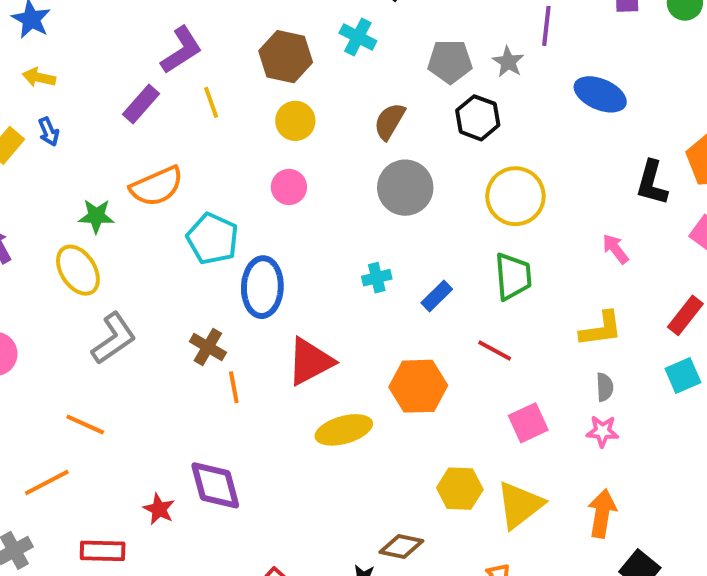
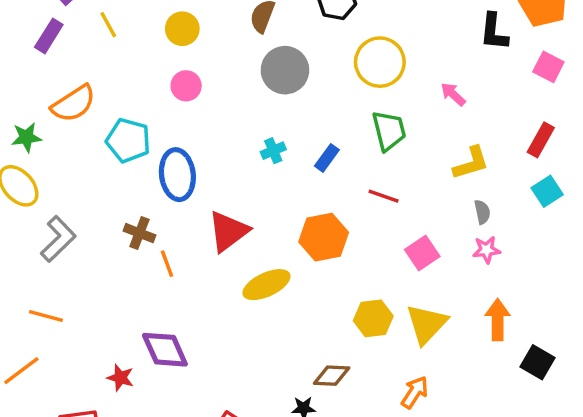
pink arrow: (615, 249) -> (453, 94), moved

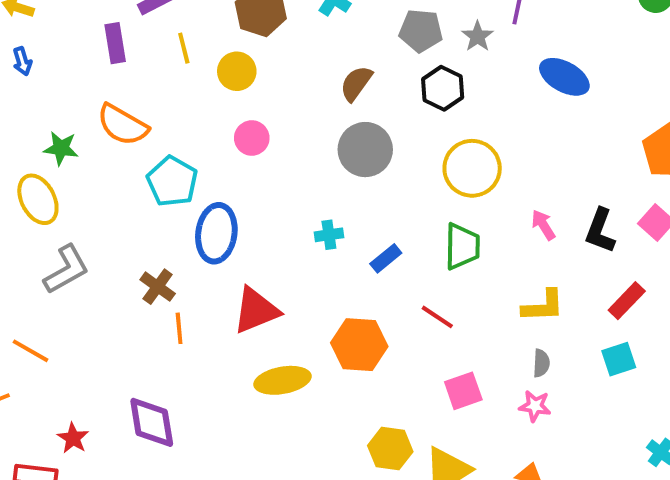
yellow circle: (182, 29) -> (237, 71), moved
black L-shape: (494, 32) -> (600, 231), moved
purple rectangle: (49, 36) -> (115, 43), turned -56
orange semicircle: (74, 104) -> (123, 125), turned 48
red star: (120, 378) -> (73, 438), moved

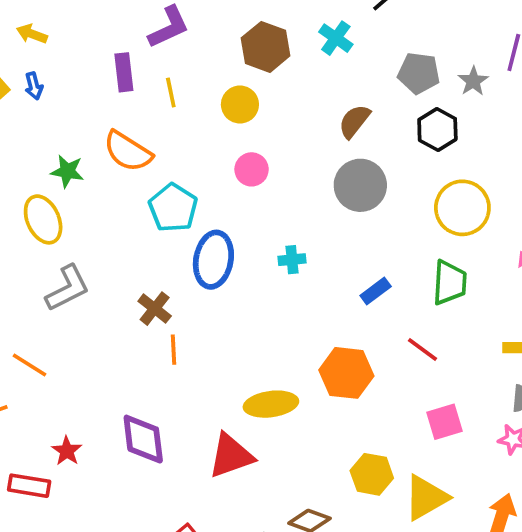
yellow line: (184, 48) -> (171, 93), moved
cyan cross: (329, 235) -> (292, 260), moved
red triangle: (256, 310) -> (231, 456), moved

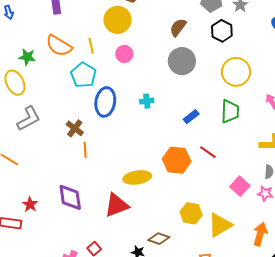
yellow line: (171, 93) -> (91, 46), moved
yellow circle: (240, 105) -> (118, 20), size x1.4
red line: (423, 350) -> (208, 152), moved
pink square: (445, 422) -> (240, 186), moved, turned -30

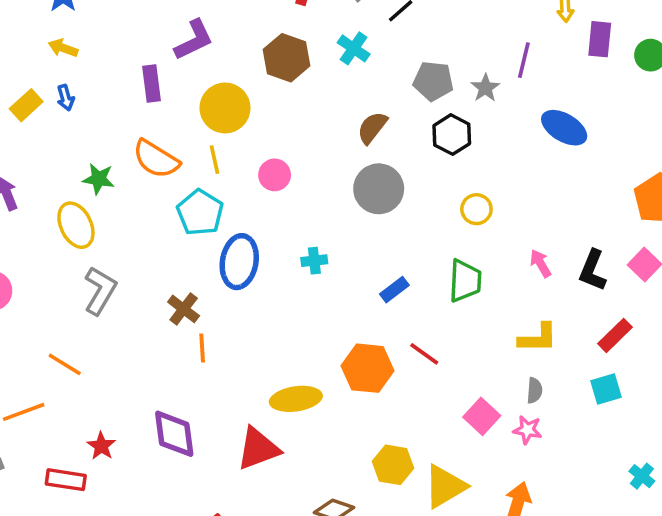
yellow circle: (118, 20) -> (225, 108), moved
yellow circle: (236, 72) -> (476, 209), size x0.6
gray L-shape: (29, 119) -> (100, 291), turned -32

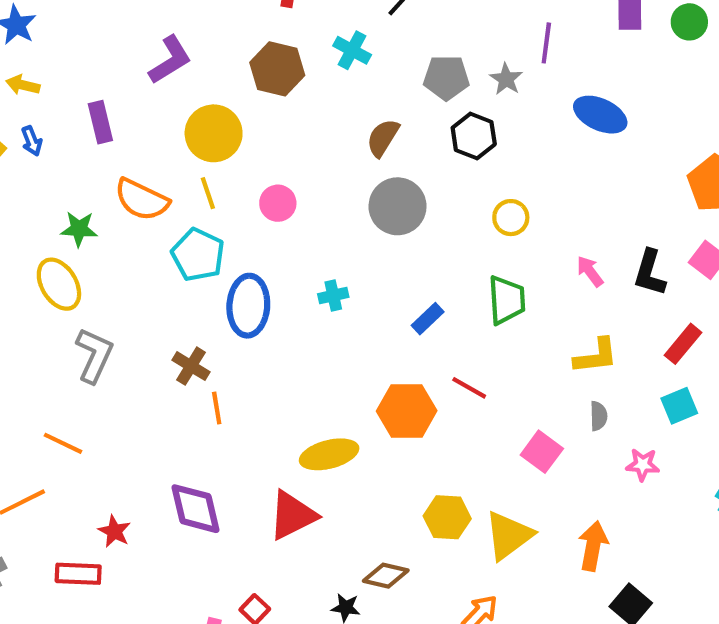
purple rectangle: (152, 84) -> (100, 122), moved
pink star: (527, 430) -> (643, 465), moved

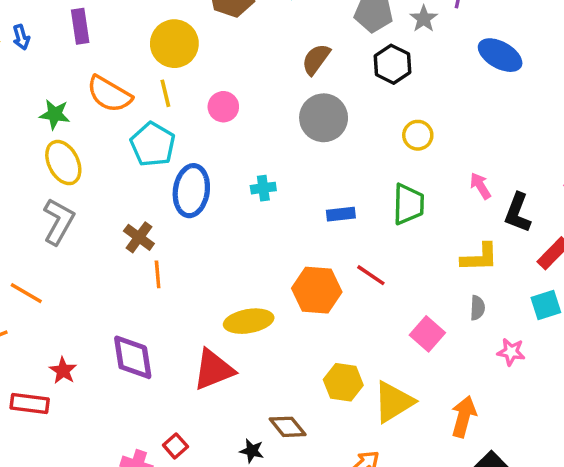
black L-shape: (650, 273) -> (518, 213), moved
yellow ellipse: (59, 284) -> (63, 163), moved
blue rectangle: (428, 319) -> (341, 214), turned 32
brown diamond: (386, 576) -> (288, 427), turned 33

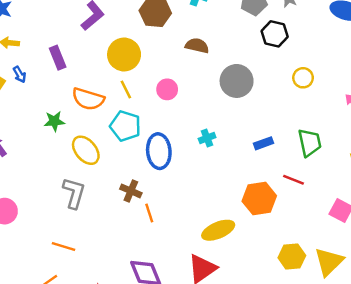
brown semicircle: (316, 59) -> (197, 46), moved, turned 80
yellow ellipse: (63, 163) -> (86, 150), moved
green trapezoid: (408, 204) -> (310, 143), moved

